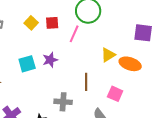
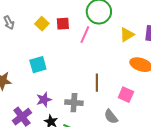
yellow triangle: (108, 55) -> (127, 35), moved
purple star: (50, 60) -> (44, 100), moved

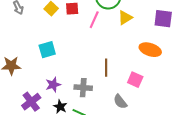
yellow triangle: (127, 35) -> (125, 18), moved

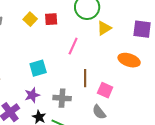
pink line: (94, 20) -> (73, 46), moved
cyan square: (47, 50) -> (38, 68), moved
pink square: (135, 80) -> (105, 90), moved

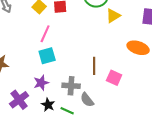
pink line: (73, 46) -> (45, 34), moved
gray semicircle: (99, 112) -> (87, 100), moved

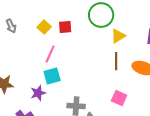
brown line: (94, 66) -> (116, 61), moved
purple star: (41, 83) -> (38, 93), moved

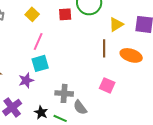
red square: (65, 27) -> (65, 14), moved
yellow triangle: (118, 36) -> (116, 24), moved

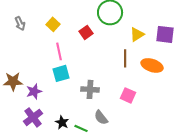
red square: (65, 14) -> (86, 32), moved, turned -32
pink line: (38, 41) -> (59, 51), turned -36
purple star: (26, 80) -> (34, 91), moved
gray cross: (64, 93) -> (90, 89), moved

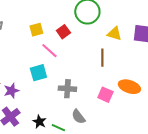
yellow square: (53, 24) -> (36, 30), moved, turned 32
yellow triangle: (137, 34) -> (114, 34), turned 49
pink line: (59, 51) -> (49, 51), moved, turned -36
orange ellipse: (152, 65) -> (129, 87), moved

